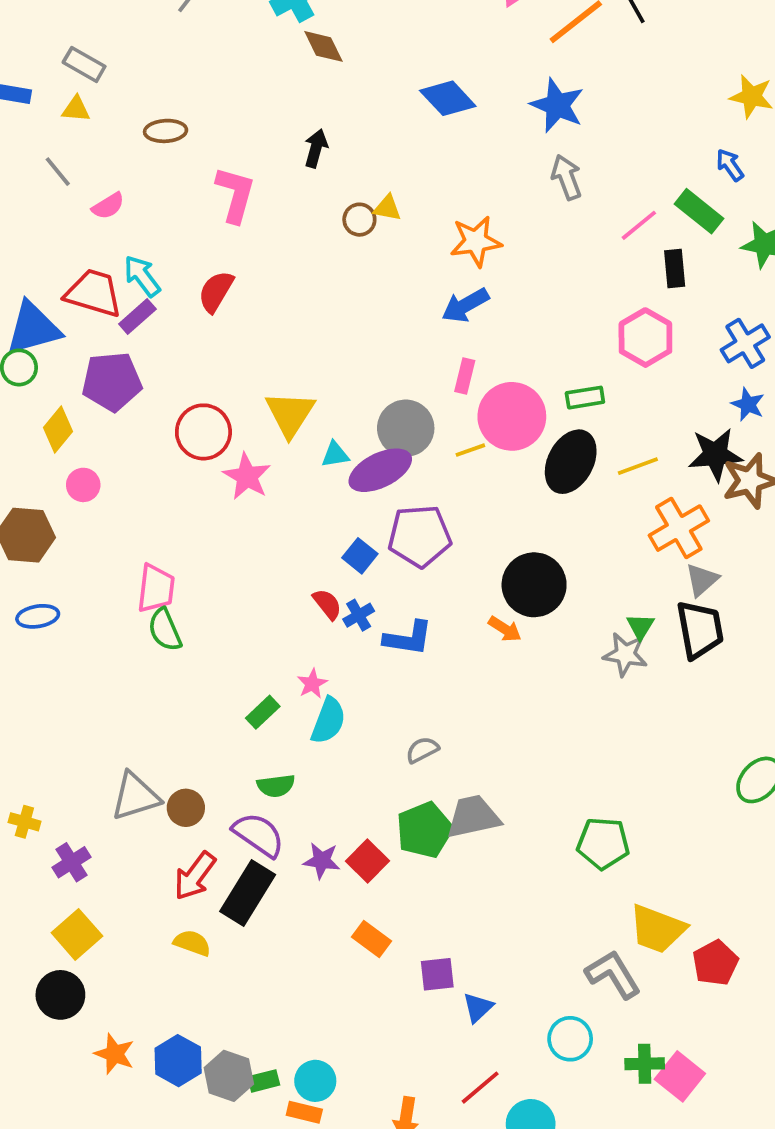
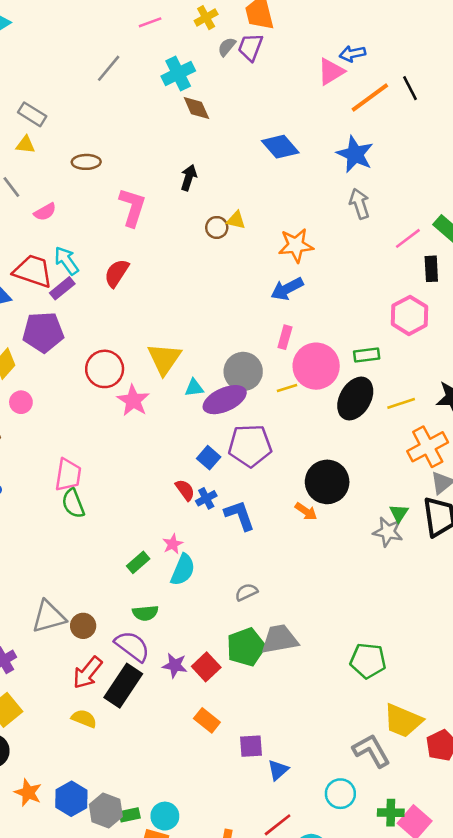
blue L-shape: (408, 638) -> (240, 515), turned -120

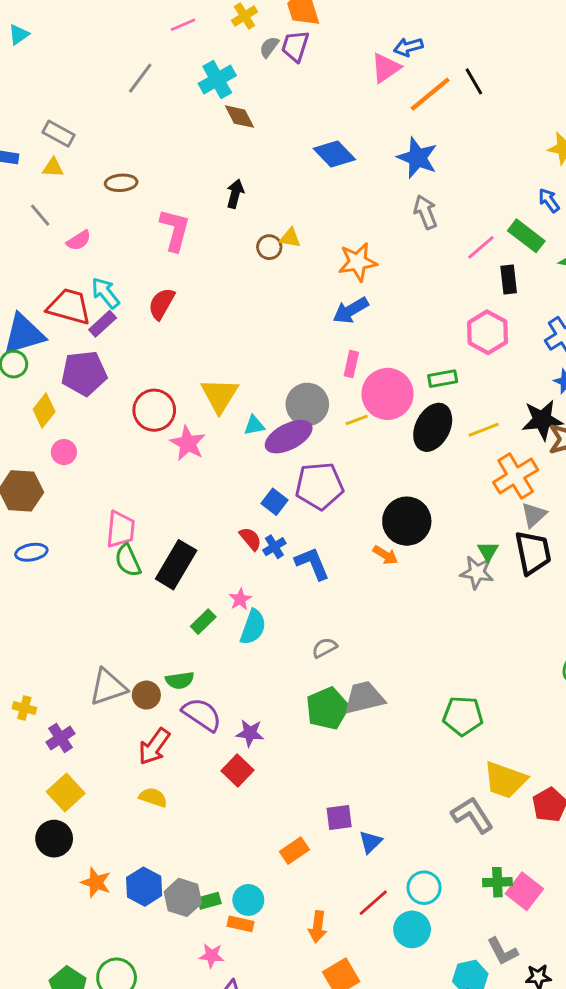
green semicircle: (145, 613) -> (180, 680), moved
red square: (206, 667) -> (238, 771), moved
black rectangle: (123, 686) -> (176, 565), moved
orange rectangle: (207, 720) -> (294, 851), moved, turned -70
cyan circle: (340, 794) -> (424, 888), moved

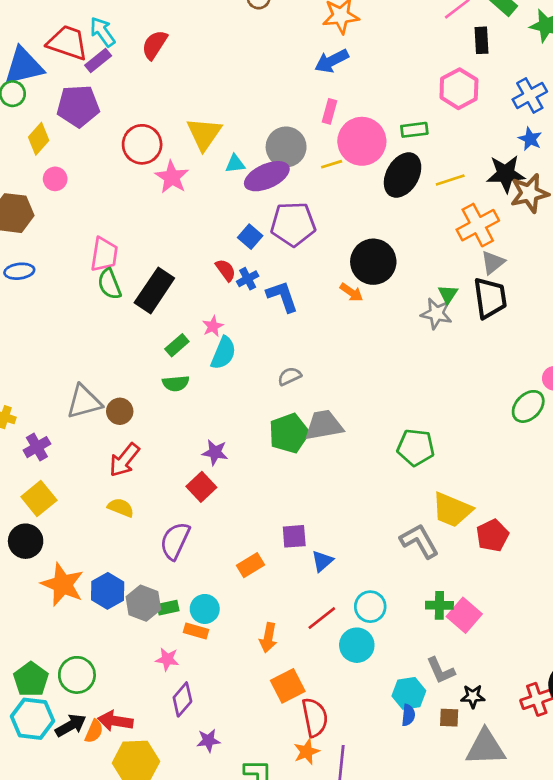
green semicircle: (180, 680) -> (176, 383), moved
purple semicircle: (202, 714) -> (175, 541), moved, turned -102
orange star: (96, 882) -> (63, 585), size x1.5

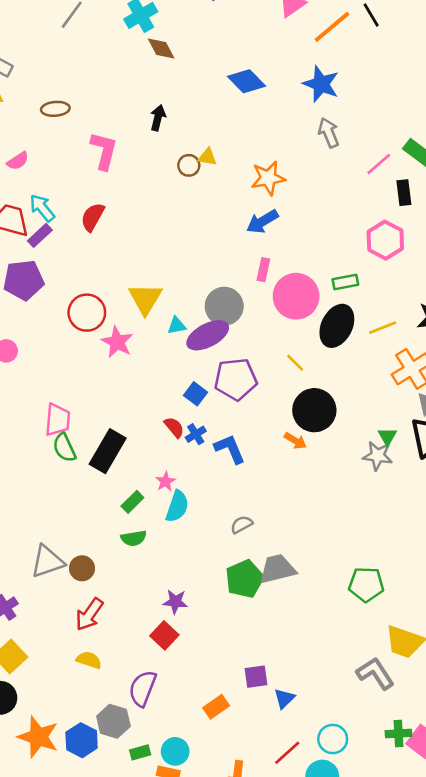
yellow line: (332, 164) -> (295, 363), moved, turned 66
gray hexagon: (143, 603) -> (113, 721), moved

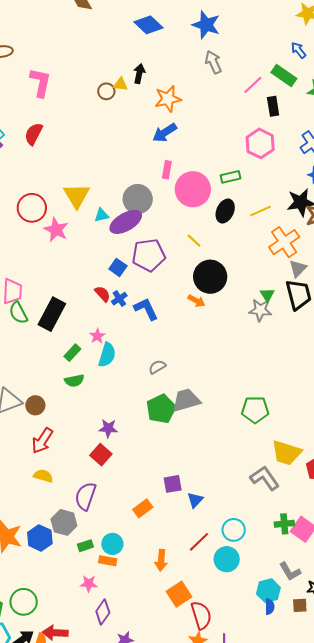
black arrow: (158, 118) -> (139, 74), moved
black ellipse: (337, 326) -> (225, 211), size x0.7

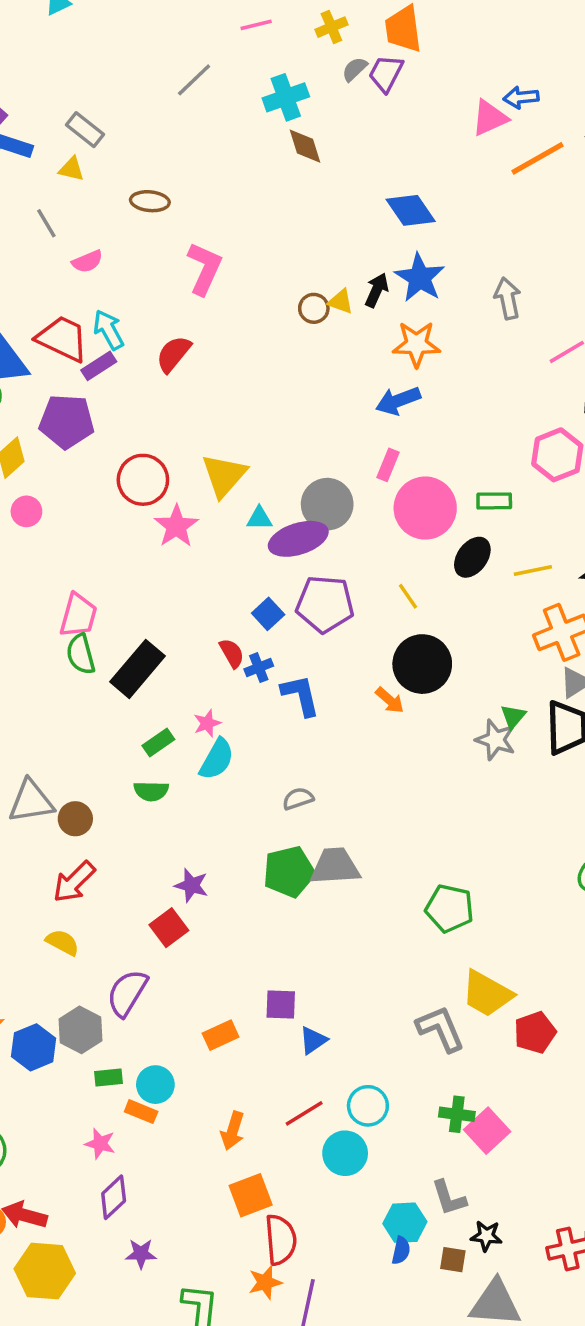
blue star: (206, 25) -> (420, 278), moved

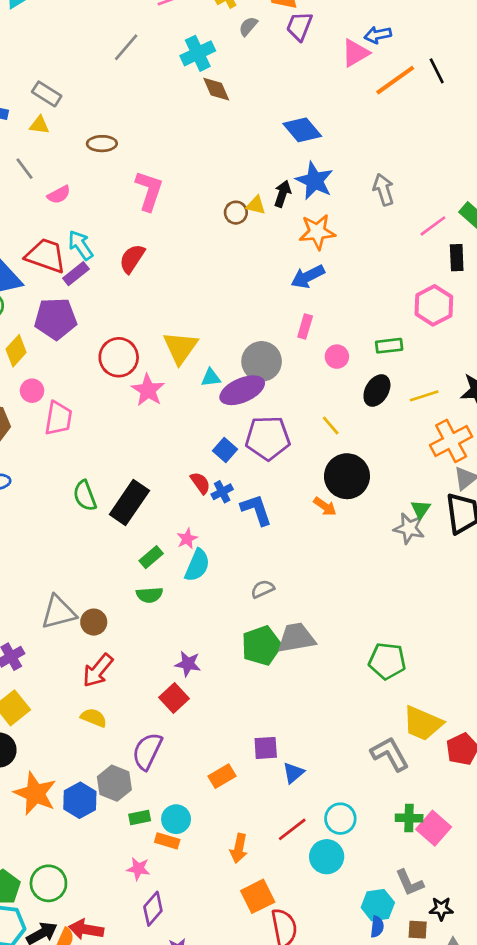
purple trapezoid: (386, 73) -> (299, 26), moved
pink circle: (425, 508) -> (337, 357), size x0.5
pink trapezoid: (78, 615) -> (58, 418), moved

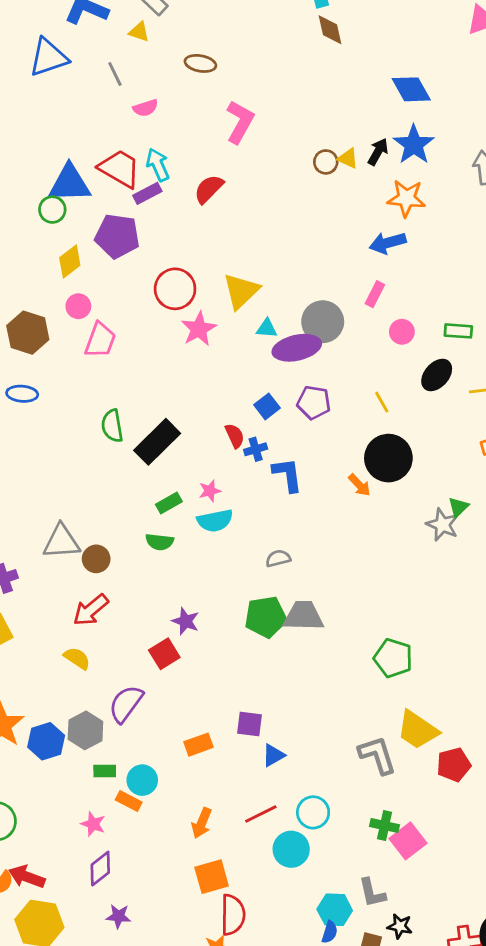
purple pentagon: (268, 438) -> (314, 403), size x0.7
cyan semicircle: (197, 565) -> (215, 521), turned 44

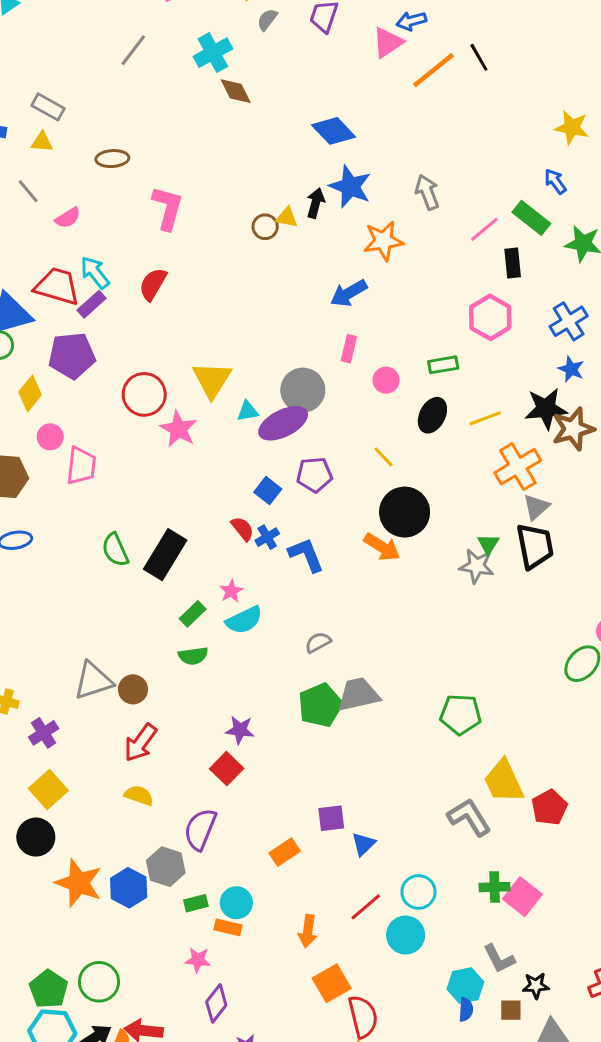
orange star: (406, 198) -> (383, 241), moved
orange arrow: (359, 485) -> (382, 547), size x1.4
yellow trapezoid: (418, 730) -> (504, 781), turned 45

